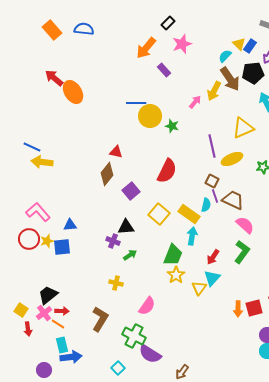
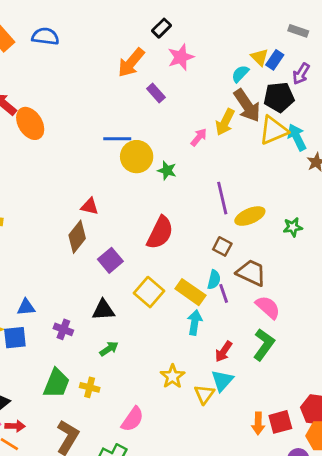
yellow triangle: (243, 128) -> (273, 130), moved
purple line: (215, 196) -> (224, 293), moved
purple cross: (113, 241) -> (63, 329), moved
green trapezoid: (173, 255) -> (56, 383), moved

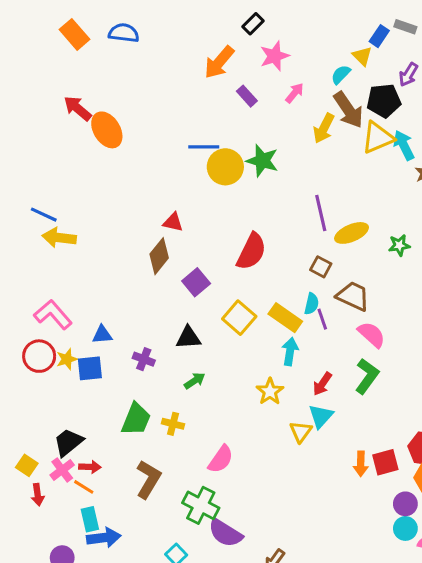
blue rectangle: (275, 60) -> (379, 36), moved
pink arrow: (199, 137) -> (295, 93), moved
green star: (167, 170) -> (262, 161), moved, size x1.5
yellow star: (173, 376) -> (270, 392), moved

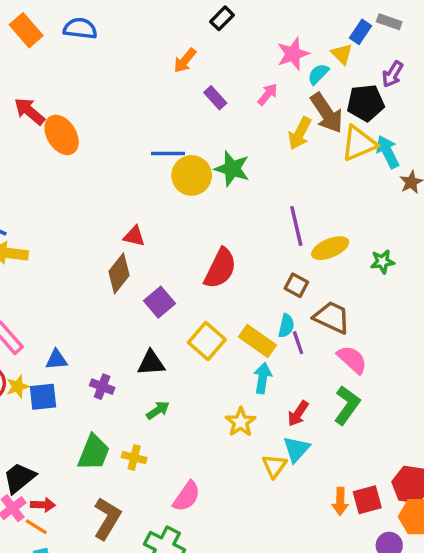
pink star: (275, 56) -> (293, 54), moved
orange arrow: (219, 62) -> (185, 61), size x0.7

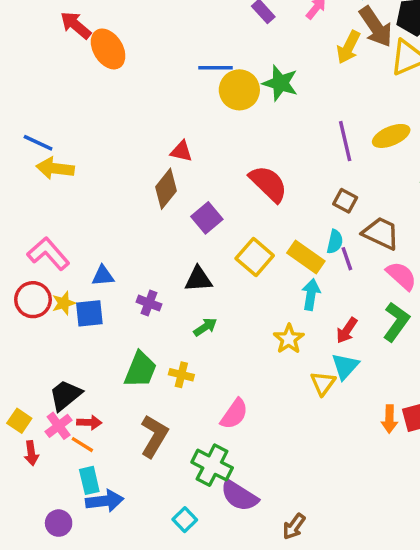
yellow ellipse: (330, 248) -> (391, 136), moved
red semicircle: (220, 268) -> (268, 184), turned -72

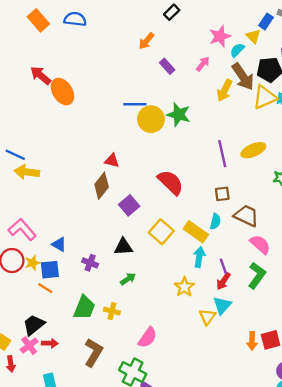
brown square: (345, 201) -> (222, 194), turned -35
purple line: (347, 259) -> (223, 266), moved
blue triangle: (103, 276) -> (59, 244), turned 35
orange line: (82, 445) -> (45, 288), moved

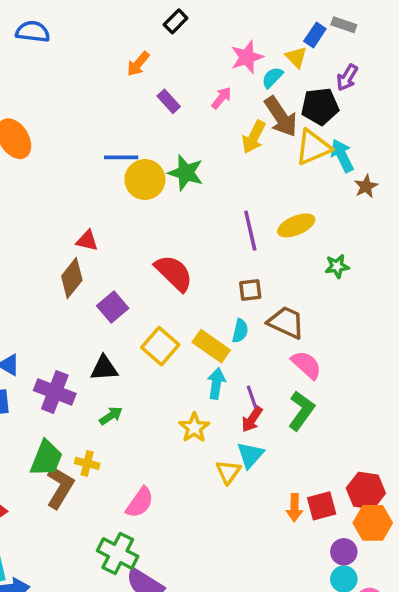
purple cross: (90, 263) -> (55, 392), size x1.6
brown L-shape: (94, 352) -> (60, 487), moved

